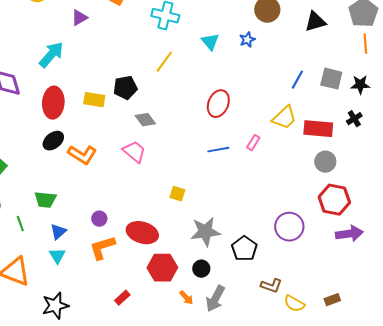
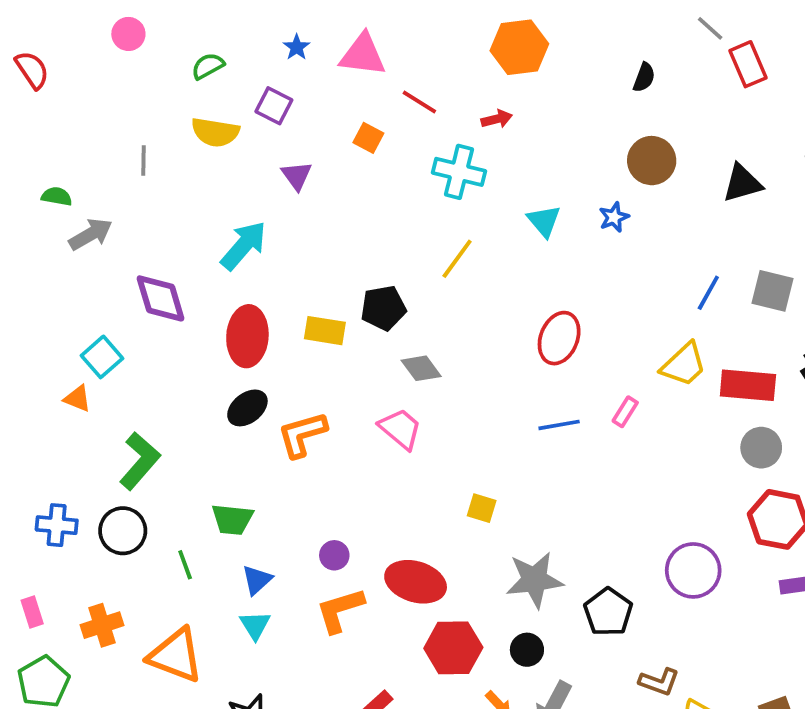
purple triangle: (79, 18) -> (297, 176), turned -36
orange L-shape: (82, 155) -> (302, 434), turned 132

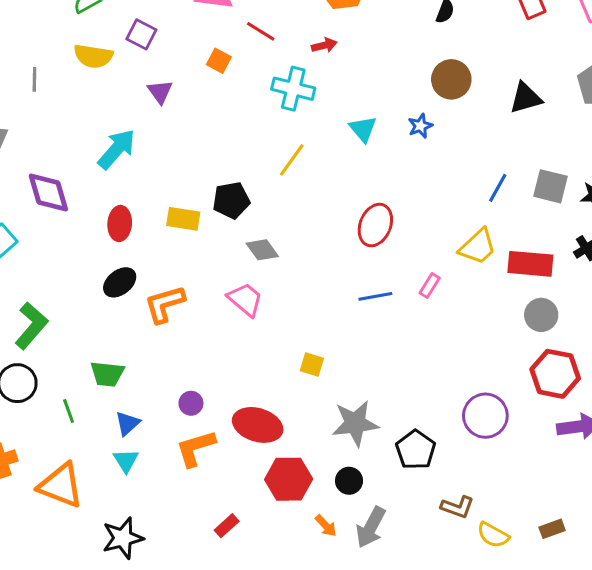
red ellipse: (247, 336) -> (120, 223), size x0.7

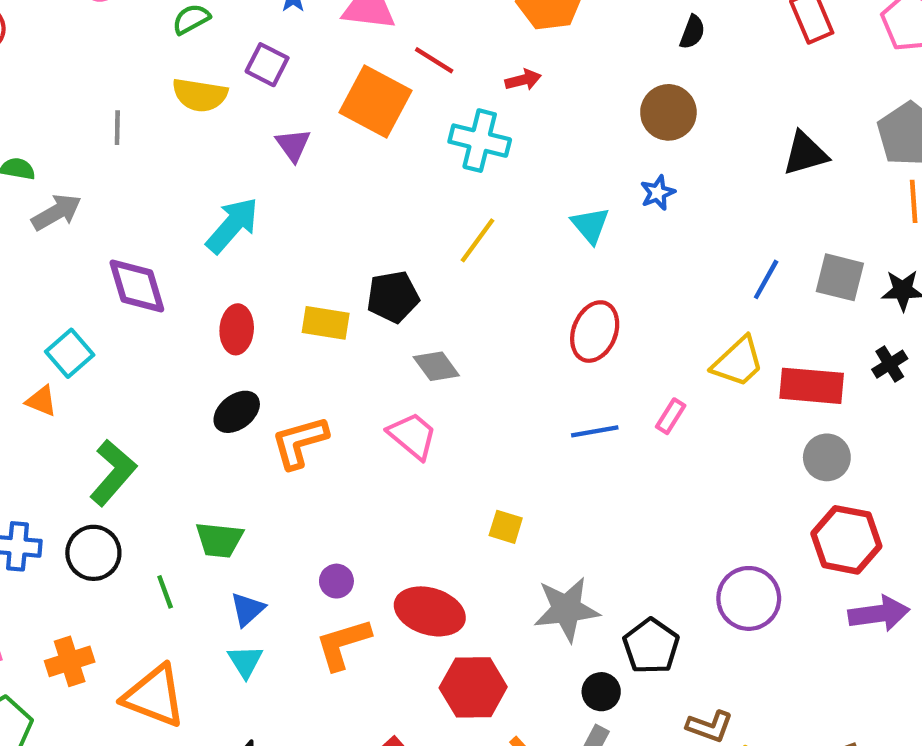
orange square: (219, 61) -> (376, 102), size x2.0
brown circle: (451, 79) -> (668, 112), moved
cyan triangle: (363, 129) -> (590, 225), moved
black circle: (349, 481) -> (601, 692), moved

